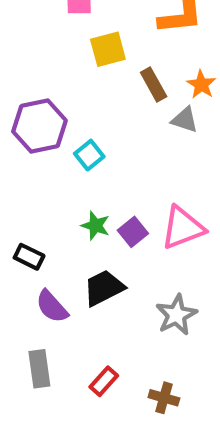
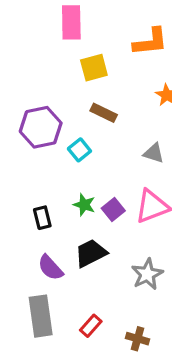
brown rectangle: (154, 85) -> (104, 113), moved, turned -35
gray triangle: (185, 120) -> (154, 153), moved
black rectangle: (29, 257) -> (42, 218), moved, turned 50
gray rectangle: (39, 369) -> (41, 316), size x1.4

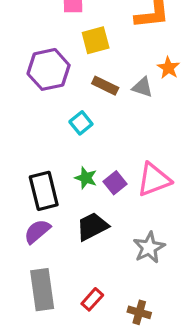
purple hexagon: (41, 127) -> (49, 69), moved
gray triangle: (154, 153) -> (142, 87), moved
black rectangle: (42, 218) -> (44, 191), size x1.6
purple semicircle: (50, 268) -> (37, 231), moved, turned 92

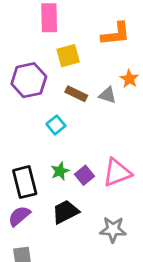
green star: (86, 178) -> (60, 171), turned 30
gray star: (149, 248) -> (113, 230), turned 30

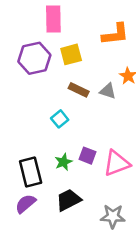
purple hexagon: (29, 80) -> (34, 58), moved
purple square: (84, 175) -> (88, 156), moved, turned -30

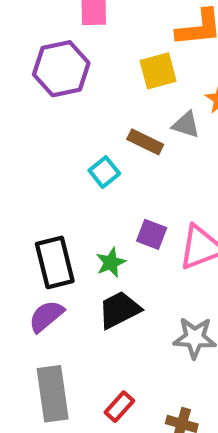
yellow square: (71, 54) -> (158, 71), moved
brown rectangle: (79, 90) -> (145, 142), moved
green star: (63, 162) -> (111, 262), moved

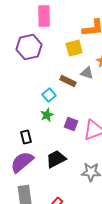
black rectangle: (55, 262) -> (26, 137), size x0.6
green star: (111, 262) -> (47, 115), moved
purple semicircle: (46, 316) -> (22, 162), size x1.4

